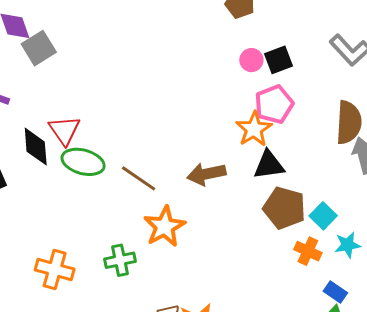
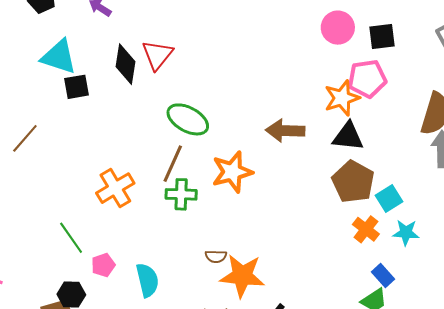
pink circle: (251, 60) -> (338, 28), moved, size x1.4
green ellipse: (83, 162) -> (188, 119), moved
brown line: (139, 178) -> (173, 164), moved, turned 66
orange cross: (55, 269) -> (115, 188), turned 30

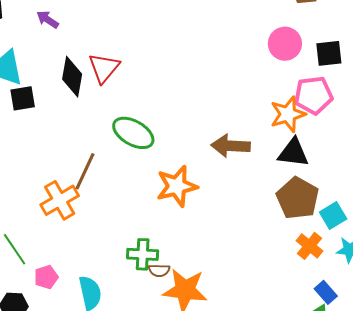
brown line: (173, 164) -> (85, 171), moved
green cross: (181, 194) -> (143, 254), moved

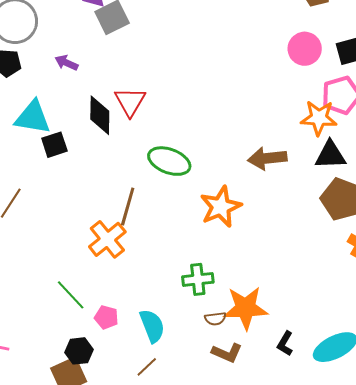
orange star: (288, 114) -> (319, 118), turned 30
brown semicircle: (159, 270) -> (215, 319), moved
pink pentagon: (46, 277) -> (106, 317), turned -30

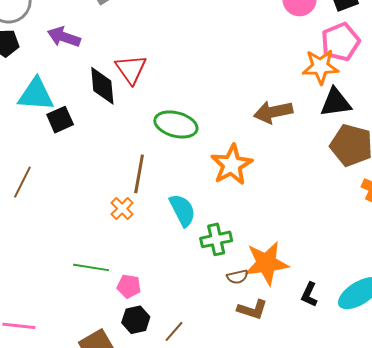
purple arrow: (66, 63) -> (64, 37), size x1.4
orange cross: (107, 239) -> (122, 209), size x0.6
green line: (71, 295) -> (91, 267), turned -32
cyan semicircle: (152, 326) -> (182, 210), moved
black hexagon: (79, 351) -> (136, 320), moved

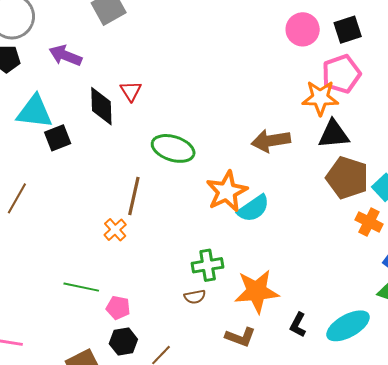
red triangle: (131, 69) -> (131, 91), size x0.7
cyan semicircle: (182, 210) -> (253, 208), moved, turned 80
brown semicircle: (237, 277) -> (195, 297), moved

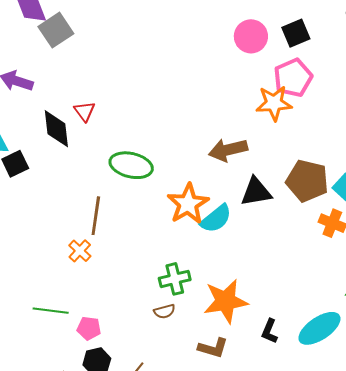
black triangle: (334, 134) -> (256, 192), moved

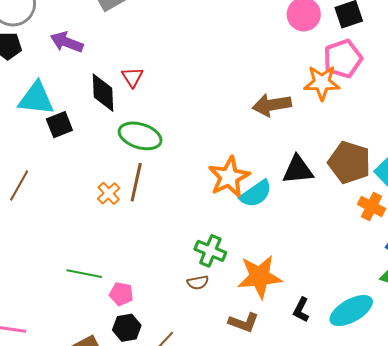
brown arrow: (228, 150) -> (272, 105), moved
green ellipse: (131, 165) -> (140, 136), moved
orange cross: (80, 251) -> (109, 193), moved
green cross: (175, 279) -> (210, 251), turned 32

